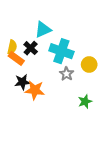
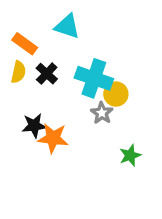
cyan triangle: (43, 30) -> (67, 26), moved, turned 42
orange rectangle: (16, 58) -> (25, 44), moved
yellow circle: (89, 64) -> (116, 94), moved

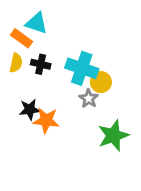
cyan triangle: (67, 26) -> (37, 23), moved
black cross: (47, 74) -> (41, 64), turned -30
green star: (130, 155) -> (113, 135), size x1.6

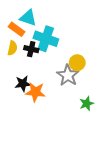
cyan cross: (82, 68) -> (46, 39), moved
gray star: (89, 98) -> (68, 75), size x1.5
green star: (113, 135) -> (87, 104), size x0.6

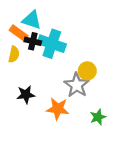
black cross: (31, 49) -> (33, 41), moved
orange star: (35, 92) -> (58, 109), moved

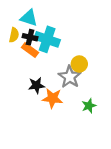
orange rectangle: (19, 33) -> (30, 50), moved
yellow semicircle: (14, 54) -> (14, 35), moved
black star: (26, 95) -> (36, 85), moved

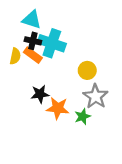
yellow semicircle: (14, 35) -> (15, 56), moved
gray star: (70, 77) -> (95, 96), moved
green star: (89, 106) -> (82, 116), moved

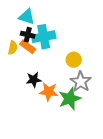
cyan cross: (52, 43) -> (44, 37), turned -30
green star: (82, 116) -> (70, 99), size x1.6

